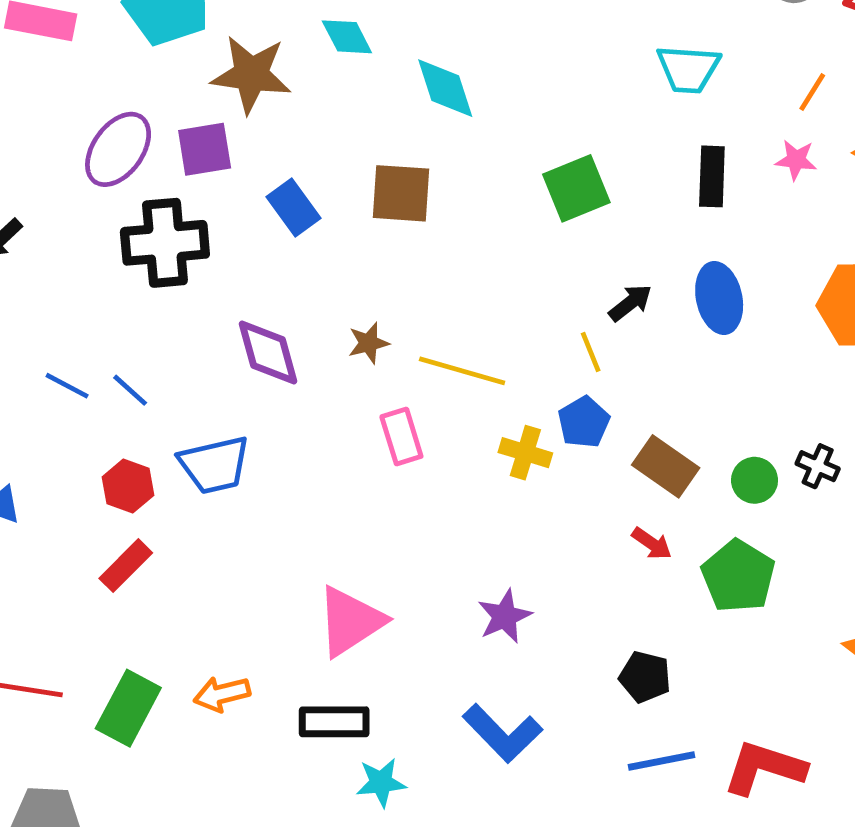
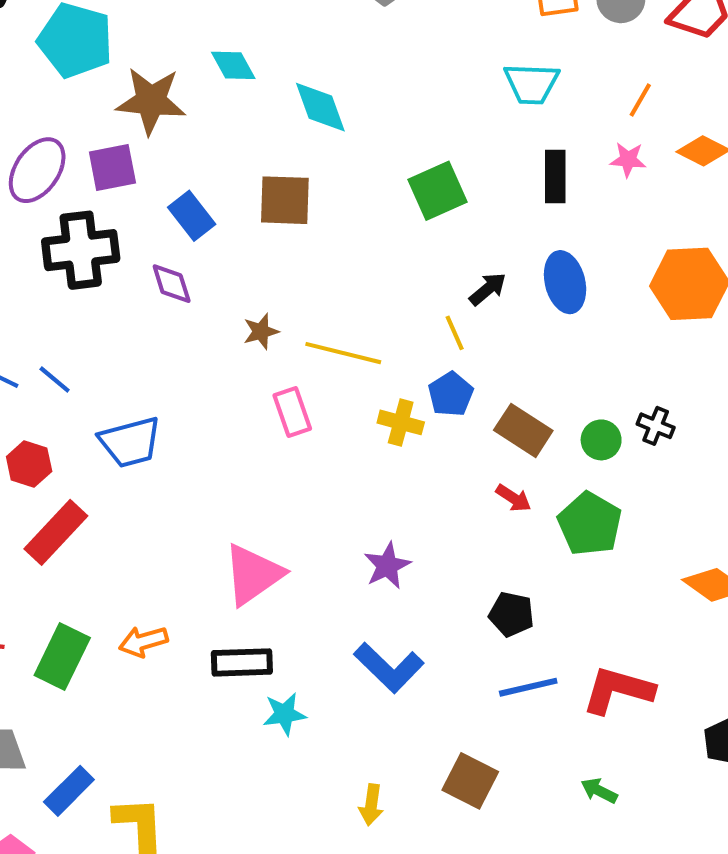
purple diamond: (268, 353) -> (172, 284), moved, size x0.7
red hexagon: (128, 486) -> (29, 464), moved
red rectangle: (126, 566) -> (56, 532), size x1.4

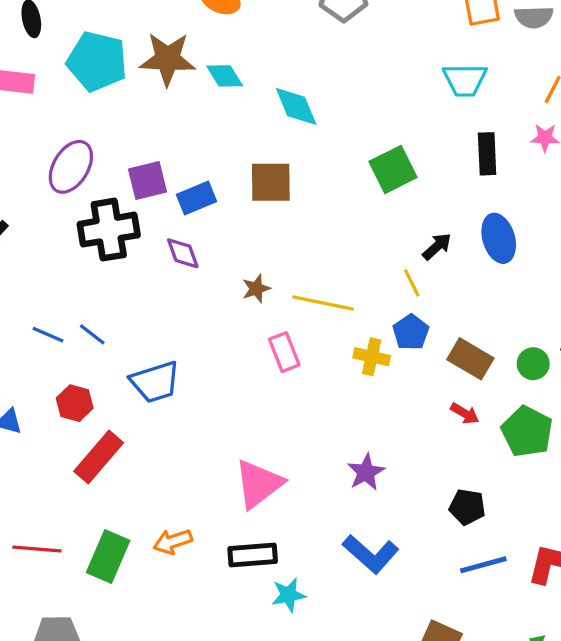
brown star: (151, 101) -> (168, 59), moved
purple square: (112, 167) -> (148, 181), moved
blue rectangle: (192, 216) -> (197, 198), turned -72

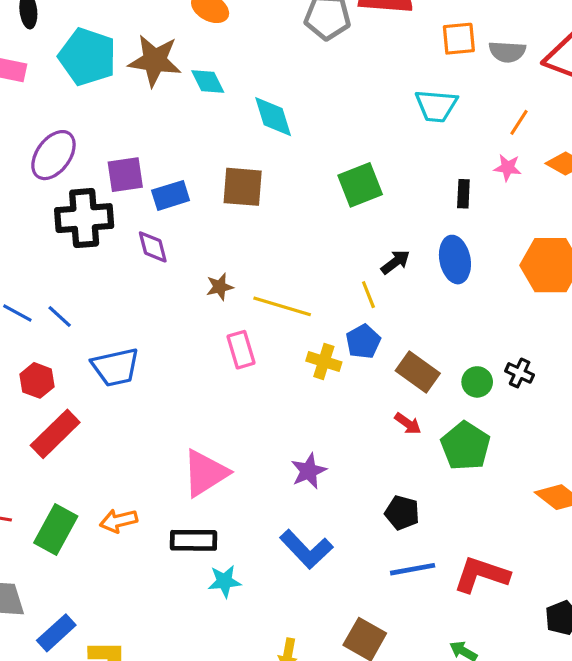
black rectangle: (487, 154) -> (463, 194), moved, size x0.7

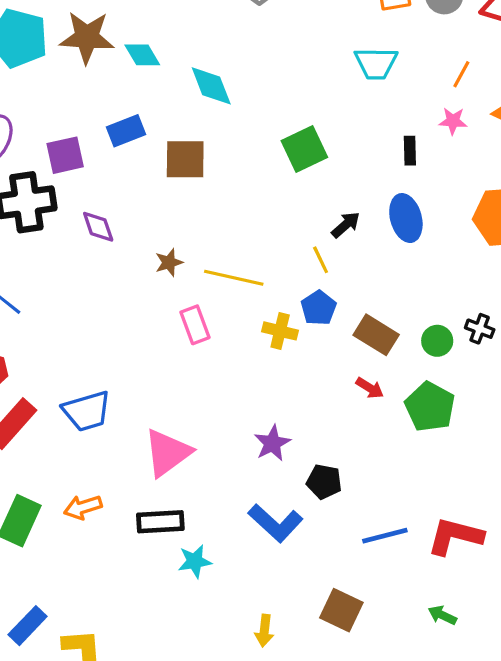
blue rectangle: (171, 195) -> (126, 131), moved
blue trapezoid: (115, 367) -> (87, 411), moved
black pentagon: (402, 513) -> (324, 482), moved

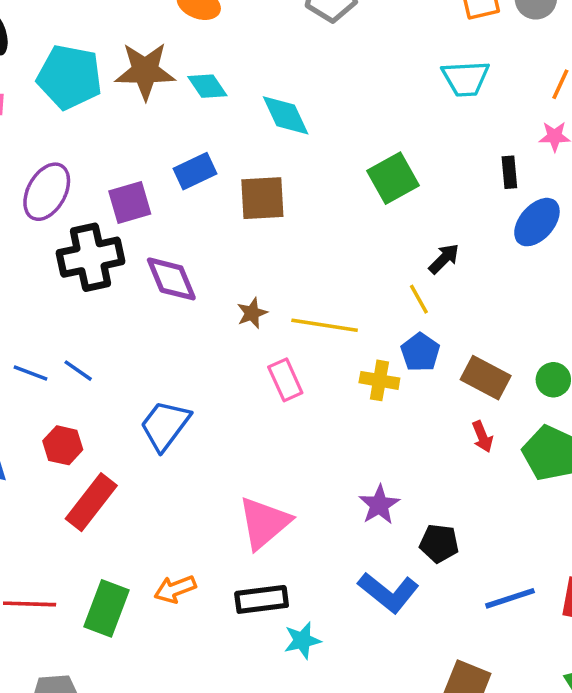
blue ellipse: (406, 218) -> (537, 222), moved, turned 60
purple diamond: (98, 227) -> (171, 279), size x1.4
red arrow: (370, 388) -> (482, 437), turned 40
blue trapezoid: (87, 411) -> (165, 425), moved, turned 147

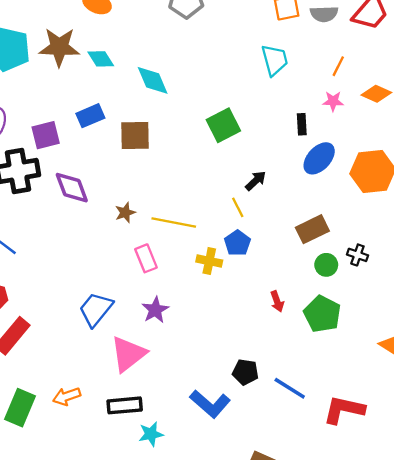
cyan trapezoid: (466, 78) -> (275, 60), turned -104
brown rectangle: (486, 378) -> (312, 229), moved, turned -56
blue trapezoid: (165, 425) -> (96, 309), moved
purple star: (379, 505) -> (155, 310), moved
blue line: (510, 598) -> (290, 388), moved, turned 48

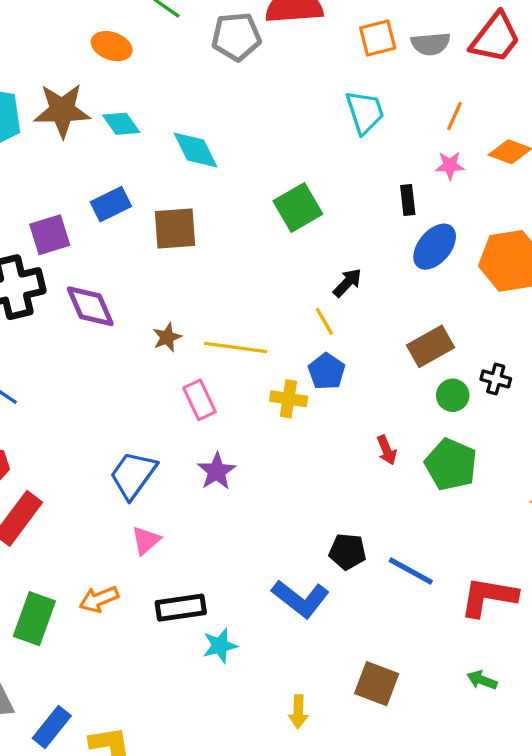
pink triangle: (128, 354) -> (146, 540), moved, size x0.6

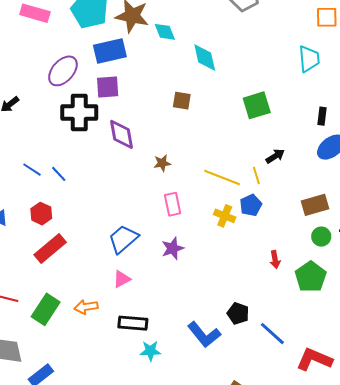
blue rectangle: (111, 204) -> (110, 51), moved, size x1.4
brown square: (175, 229) -> (182, 101), size x0.7
yellow line: (236, 348) -> (222, 178), moved

